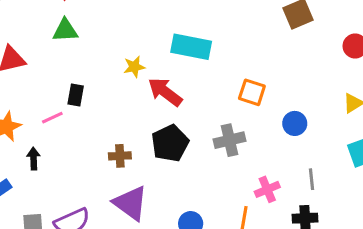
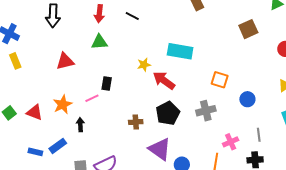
purple triangle: (131, 203) -> (160, 149), moved

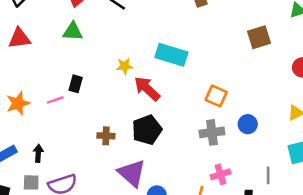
red triangle: (65, 61) -> (19, 38), moved
gray cross: (206, 111) -> (212, 132), moved
black arrow: (80, 125) -> (38, 153), moved
gray line: (259, 135) -> (268, 175), moved

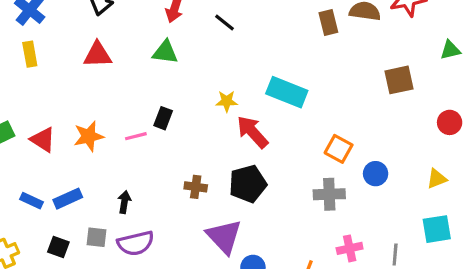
blue circle: (248, 124) -> (376, 174), moved
black arrow: (38, 153) -> (124, 202), moved
pink cross: (221, 174) -> (350, 248), moved

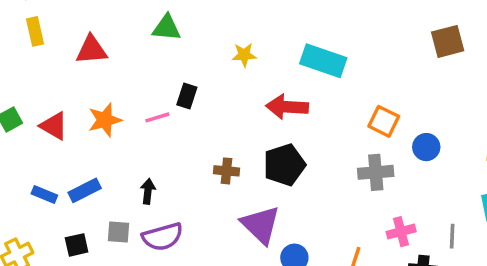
green triangle: (165, 52) -> (167, 28), moved
red triangle: (97, 55) -> (91, 50), moved
yellow star: (227, 101) -> (244, 55), moved
red arrow: (252, 132) -> (287, 107), turned -42
black square: (58, 247) -> (77, 245), turned -30

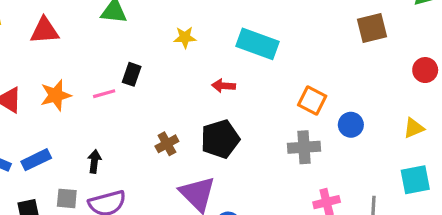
red arrow: (287, 107) -> (223, 86), size x0.6
brown cross: (227, 171) -> (167, 144), turned -35

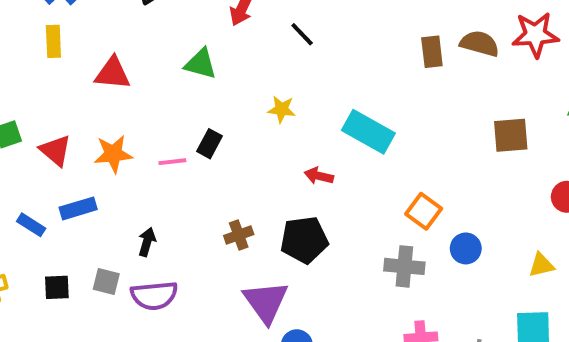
blue rectangle: (36, 160) -> (78, 208), moved

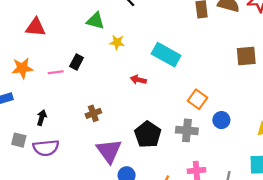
green triangle: (201, 64) -> (96, 21), moved
red triangle: (113, 73) -> (36, 27), moved
black pentagon: (304, 240) -> (148, 134), moved, turned -30

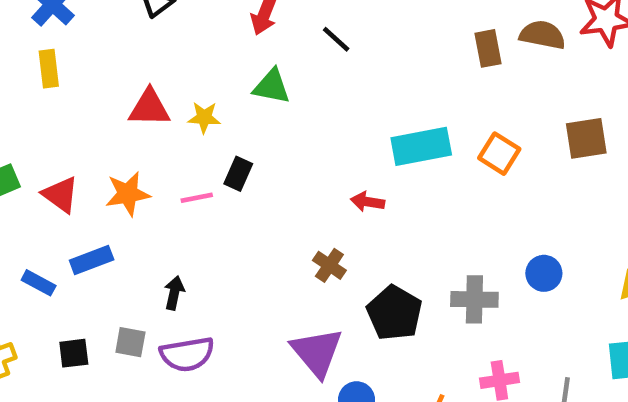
yellow star: (117, 42) -> (204, 117), moved
cyan rectangle: (166, 55) -> (421, 146), turned -36
orange square: (197, 99) -> (499, 154), moved
brown cross: (93, 113) -> (329, 265), moved, turned -32

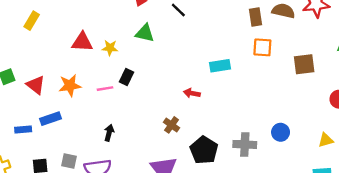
yellow rectangle: (49, 69) -> (32, 21), turned 36
cyan rectangle: (421, 146) -> (220, 66), size x0.7
orange square: (499, 154) -> (262, 47), moved, turned -30
blue rectangle: (39, 283) -> (23, 129), turned -35
black arrow: (174, 293) -> (109, 133), moved

